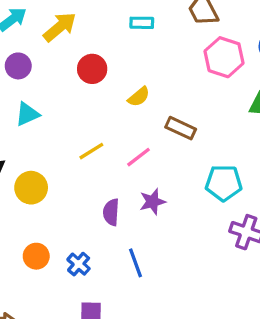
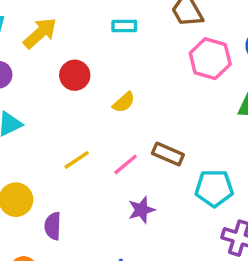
brown rectangle: (181, 128) -> (168, 154), moved
purple semicircle: (111, 212) -> (53, 226), moved

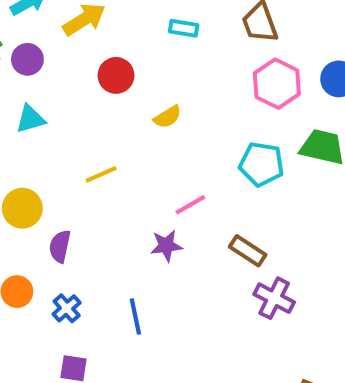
brown rectangle: (168, 154) -> (248, 251), moved
pink line: (126, 164) -> (190, 205), moved
cyan pentagon: (214, 188) -> (262, 164), moved

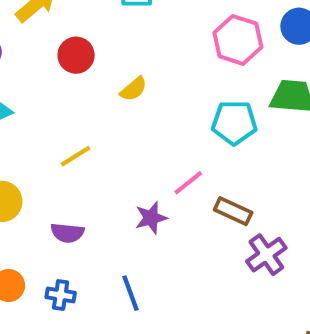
pink line: (190, 205) -> (188, 183), moved
purple semicircle: (60, 246) -> (67, 233), moved, turned -88
purple cross: (274, 298) -> (266, 255), turned 36
blue cross: (67, 308) -> (61, 295), turned -32

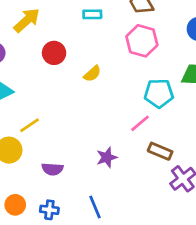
pink hexagon: (238, 40) -> (142, 41), moved
yellow line: (75, 156) -> (30, 125), moved
pink line: (188, 183) -> (140, 123), moved

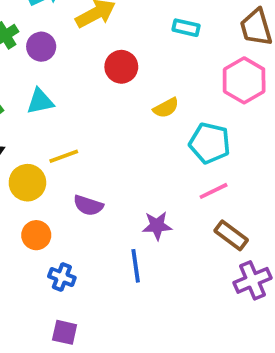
cyan pentagon: (159, 93) -> (210, 143), moved
purple semicircle: (52, 169) -> (88, 205), moved
orange circle: (15, 205) -> (36, 235), moved
blue line: (95, 207) -> (136, 266), moved

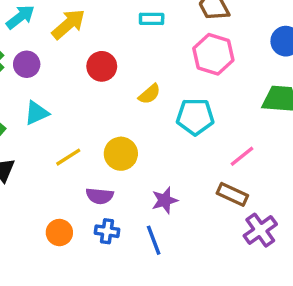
yellow circle: (27, 183) -> (121, 154), moved
pink line: (214, 191) -> (242, 156), moved
blue cross: (62, 277) -> (107, 231), moved

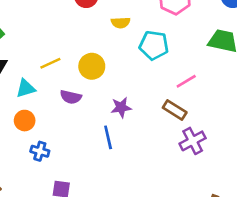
yellow semicircle: (149, 94) -> (121, 23), turned 30
cyan triangle: (37, 113) -> (26, 88), moved
blue cross: (107, 231) -> (40, 151), moved
orange circle: (59, 233) -> (25, 121), moved

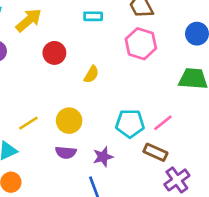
yellow semicircle: (121, 23) -> (91, 74), turned -48
cyan pentagon: (154, 45) -> (130, 123), moved
purple semicircle: (71, 97) -> (66, 152), moved

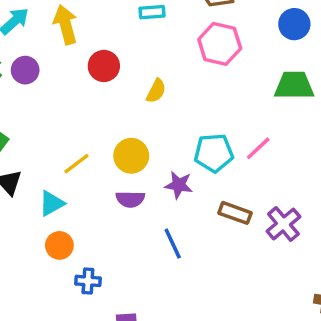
yellow arrow: (29, 20) -> (65, 25), turned -60
brown rectangle: (155, 152) -> (235, 213), moved
purple star: (103, 157) -> (179, 185), moved, turned 30

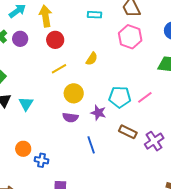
red circle: (104, 66) -> (55, 40), moved
yellow line: (76, 164) -> (59, 69), moved
cyan triangle: (52, 203) -> (26, 104), moved, turned -35
orange circle: (59, 245) -> (23, 149), moved

